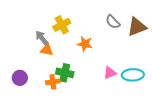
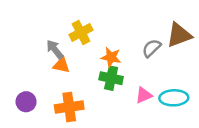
gray semicircle: (113, 22) -> (152, 48), moved, turned 91
green cross: (65, 73) -> (111, 78), moved
orange cross: (53, 82) -> (69, 107), size x1.5

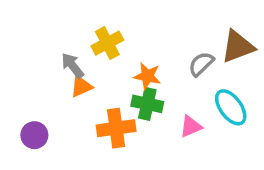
orange triangle: (61, 65) -> (81, 86), turned -36
cyan ellipse: (174, 98) -> (231, 107), moved, turned 56
orange cross: (69, 107) -> (116, 128), moved

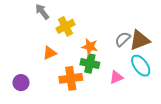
brown triangle: (238, 47) -> (140, 40), moved
gray arrow: (73, 66) -> (42, 12), moved

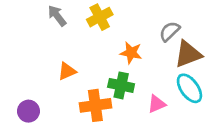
yellow cross: (65, 26) -> (100, 17), moved
gray semicircle: (123, 39) -> (169, 31), moved
orange star: (90, 47) -> (131, 53), moved

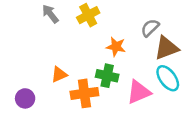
orange triangle: (67, 71) -> (59, 74), moved
pink triangle: (157, 104) -> (139, 92), size x1.5

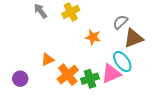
green cross: (107, 76) -> (90, 79), moved, turned -30
cyan ellipse: (168, 78) -> (122, 61), moved
orange cross: (84, 93) -> (68, 75), turned -30

